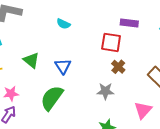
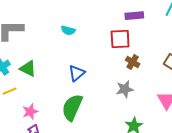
green triangle: (31, 60) -> (28, 69), moved
blue triangle: (63, 66) -> (77, 73), turned 36

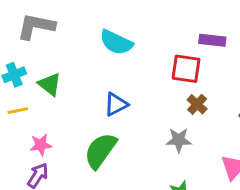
cyan semicircle: (68, 30) -> (116, 42), size x1.6

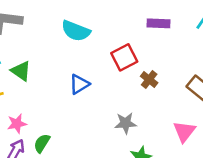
red square: (186, 69) -> (124, 57), moved, turned -32
gray star: (179, 140) -> (126, 123), moved
green semicircle: (100, 151) -> (42, 143), moved, size x0.6

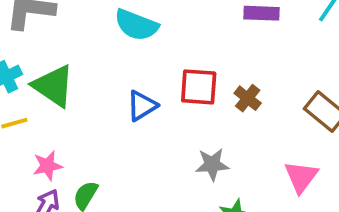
red square: (124, 57) -> (199, 87), moved, turned 32
green triangle: (21, 71) -> (53, 86), size x1.4

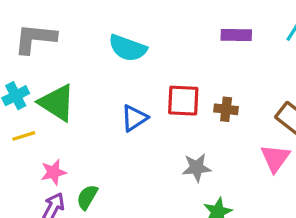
brown cross: (248, 98) -> (226, 109), turned -30
pink triangle: (301, 177) -> (275, 158), moved

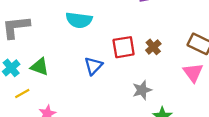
green triangle: (57, 103) -> (40, 67), size x0.7
brown cross: (226, 109) -> (153, 47), turned -35

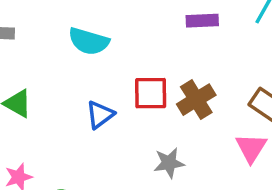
brown cross: (153, 47) -> (196, 100), size x1.5

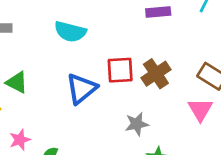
blue triangle: (100, 115) -> (81, 89), size x1.4

